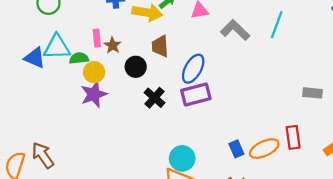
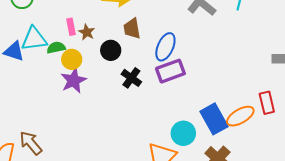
blue rectangle: (236, 149) -> (214, 119), size x1.8
cyan circle: (182, 158) -> (183, 133), moved

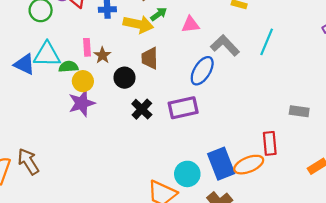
blue ellipse: (165, 47) -> (202, 71), moved
red rectangle: (267, 103) -> (270, 143), moved

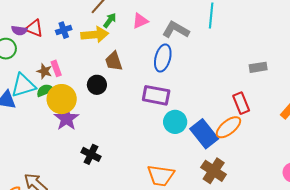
brown star: (102, 55) -> (44, 71), moved
yellow circle: (83, 81) -> (62, 99), size x1.5
purple rectangle: (183, 108) -> (156, 95), turned 40
black cross: (142, 109) -> (91, 154), moved
cyan circle: (187, 174) -> (175, 122), moved

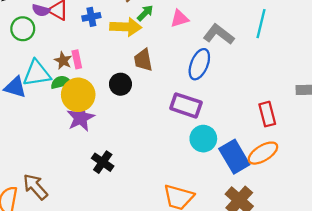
red rectangle: (241, 103) -> (267, 114), moved

